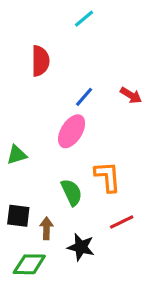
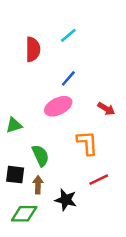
cyan line: (84, 19) -> (68, 35), moved
red arrow: (131, 95) -> (106, 109), moved
pink ellipse: (72, 131) -> (58, 106), turned 32
green semicircle: (72, 192) -> (40, 156), moved

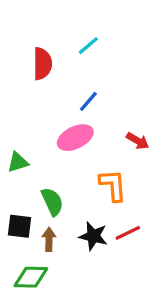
black star: (66, 200) -> (93, 236), moved

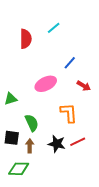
blue line: (88, 101) -> (70, 63), moved

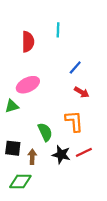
cyan line: (54, 28) -> (58, 30), turned -48
pink ellipse: (46, 84) -> (28, 85), moved
red arrow: (84, 86) -> (82, 92), moved
green semicircle: (32, 123) -> (45, 132), moved

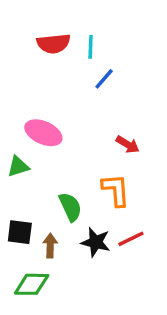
red semicircle: (28, 42) -> (54, 43), moved, turned 84
blue line: (75, 67) -> (104, 79), moved
pink ellipse: (28, 85) -> (43, 133), turned 50

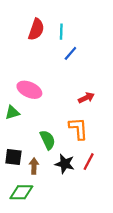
red semicircle: (54, 43) -> (36, 29), turned -65
red arrow: (128, 145) -> (86, 98), turned -56
red line: (131, 239) -> (89, 162), turned -36

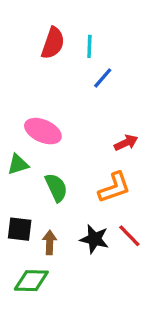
orange L-shape: (78, 128) -> (114, 188), turned 75
green semicircle: (48, 140) -> (56, 188), moved
red line: (89, 162) -> (129, 236), turned -72

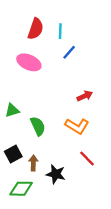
pink ellipse: (43, 131) -> (29, 62), moved
orange L-shape: (114, 188) -> (77, 126), turned 50
black square: (20, 229) -> (13, 154), turned -36
black star: (94, 239) -> (56, 174), moved

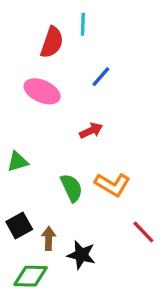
cyan line: (60, 31) -> (83, 24), moved
red arrow: (85, 96) -> (91, 131), moved
green semicircle: (38, 126) -> (71, 188), moved
red line: (87, 158) -> (143, 232), moved

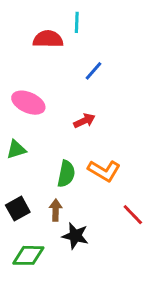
red semicircle: (52, 42) -> (48, 39), turned -108
pink ellipse: (42, 91) -> (28, 103), moved
green semicircle: (71, 188) -> (66, 174), turned 36
brown arrow: (49, 239) -> (56, 210), moved

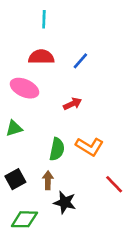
cyan line: (77, 22) -> (44, 19), moved
red semicircle: (48, 39) -> (41, 57), moved

